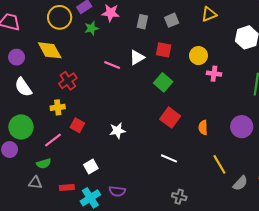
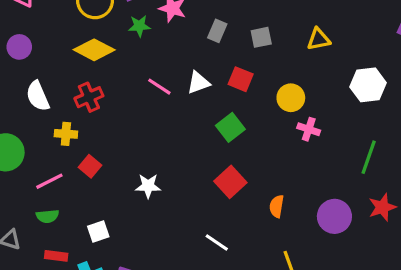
yellow diamond: (50, 50) -> (94, 50), moved, turned -45
white semicircle: (23, 87) -> (38, 96), moved
green semicircle: (44, 164) -> (47, 216), moved

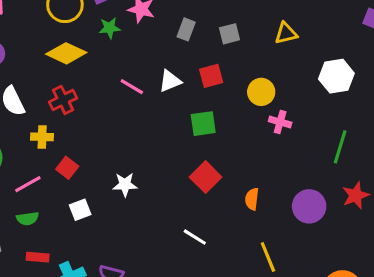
red square: (241, 79) -> (211, 76), turned -35
green square: (230, 127) -> (203, 124), turned 32
white square: (98, 232) -> (80, 210), moved

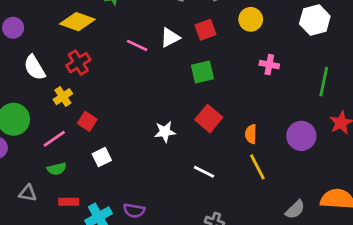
yellow circle: (261, 92) -> (251, 19), moved
yellow cross: (42, 137) -> (63, 97), turned -30
white star: (125, 185) -> (165, 132), moved
yellow line: (268, 257) -> (257, 167), moved

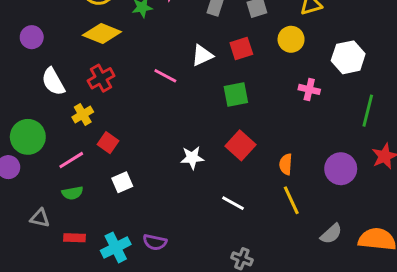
white hexagon: (315, 20) -> (348, 57), moved
pink line: (137, 45) -> (165, 76), moved
red rectangle: (69, 202) -> (75, 238), moved
gray semicircle: (295, 210) -> (331, 234), moved

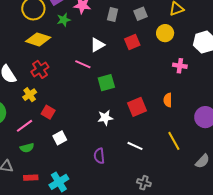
white triangle: (202, 55) -> (97, 45), moved
green square: (236, 94) -> (106, 83), moved
red square: (241, 145) -> (137, 107), turned 30
orange semicircle: (286, 164) -> (168, 100), moved
purple semicircle: (155, 242) -> (99, 156), moved, turned 77

